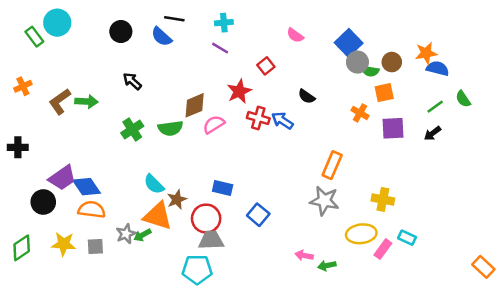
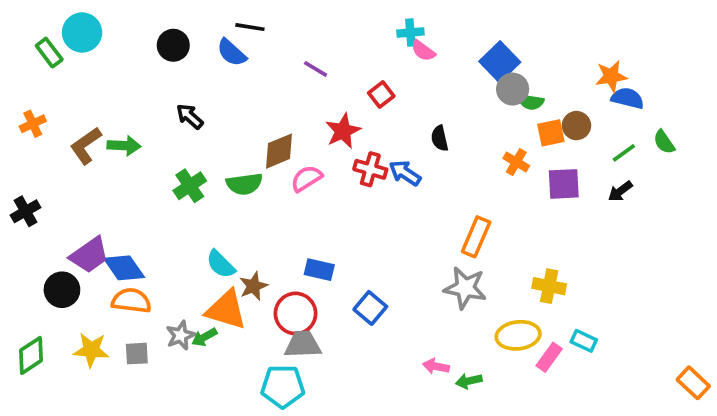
cyan cross: (224, 23) -> (410, 32), moved
brown circle: (392, 62) -> (576, 126), moved
black semicircle: (307, 96) -> (440, 138), turned 42
black cross: (18, 147) -> (25, 211), turned -30

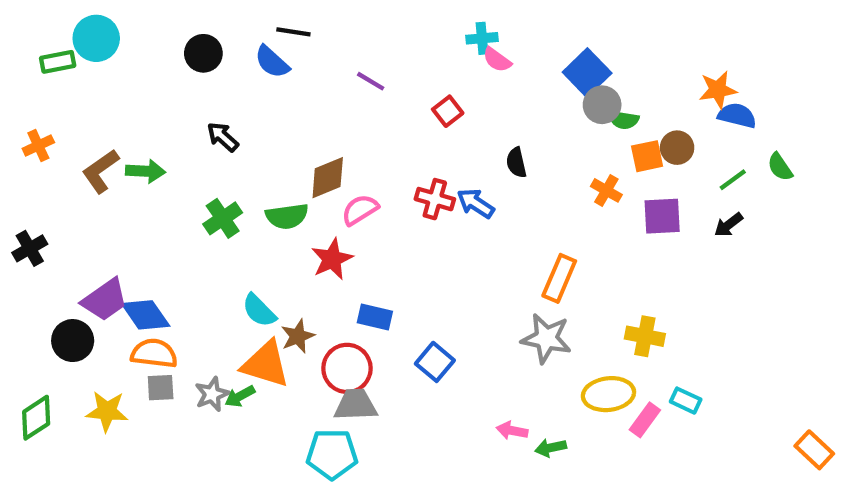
green rectangle: (49, 53) -> (58, 62), turned -64
red star: (343, 131) -> (332, 259), moved
gray square: (137, 354) -> (161, 388), moved

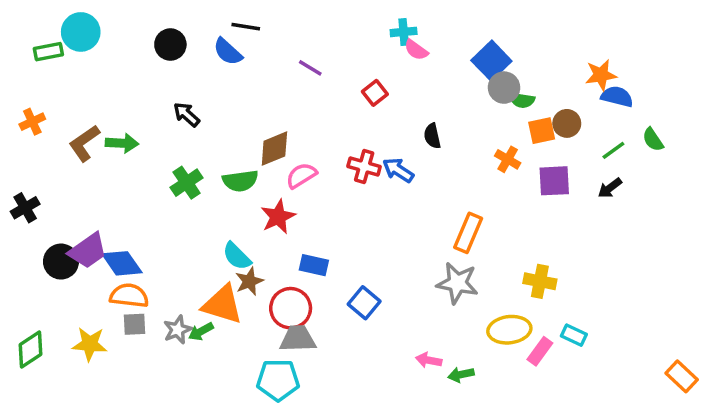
cyan semicircle: (259, 311) -> (237, 256), moved
black circle: (73, 341) -> (61, 262), moved

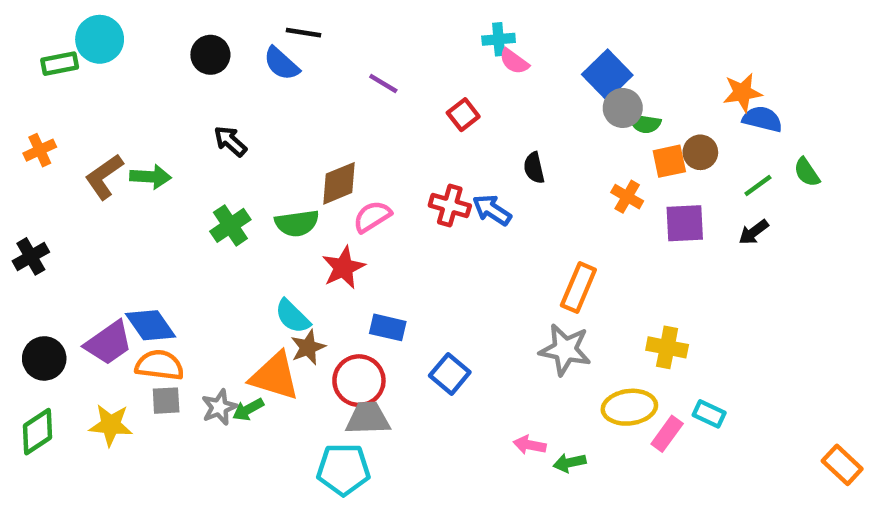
purple trapezoid: (88, 251) -> (108, 343), moved
black circle: (61, 262) -> (44, 358), moved

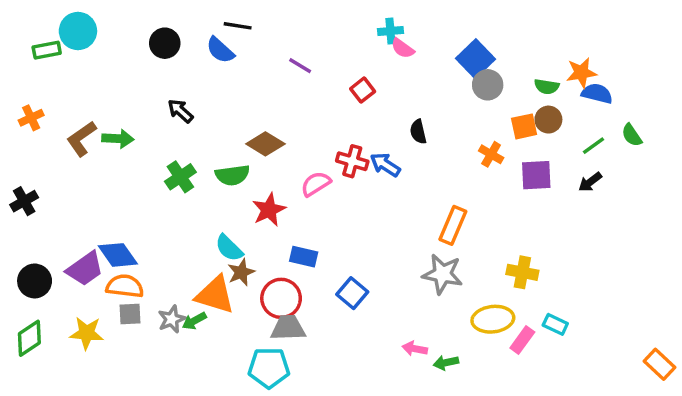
green semicircle: (645, 123) -> (547, 87), moved
brown diamond: (339, 183) -> (265, 144), turned 54
pink semicircle: (372, 217) -> (316, 184), moved

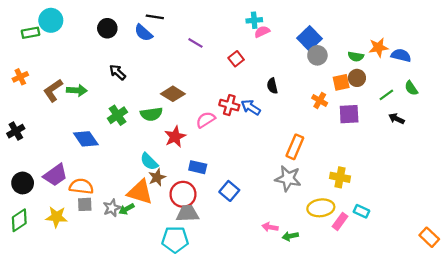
pink semicircle: (403, 48) -> (262, 32), turned 119
blue semicircle: (597, 93) -> (401, 55), moved
black arrow: (590, 182) -> (396, 119), moved, turned 63
blue diamond: (118, 255) -> (86, 139), moved

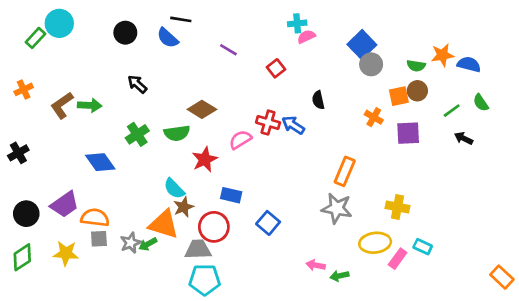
green rectangle: (30, 33) -> (36, 38), turned -36
gray trapezoid: (188, 213) -> (198, 249), moved

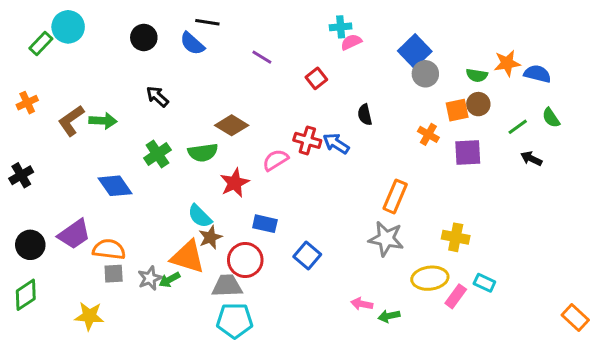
yellow star: (66, 253) -> (89, 316), moved

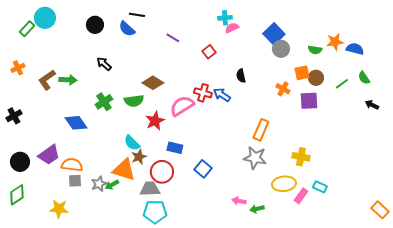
brown circle: (478, 104) -> (316, 78), moved
black arrow: (531, 159) -> (372, 105), moved
pink semicircle: (276, 160) -> (182, 106), size x1.4

